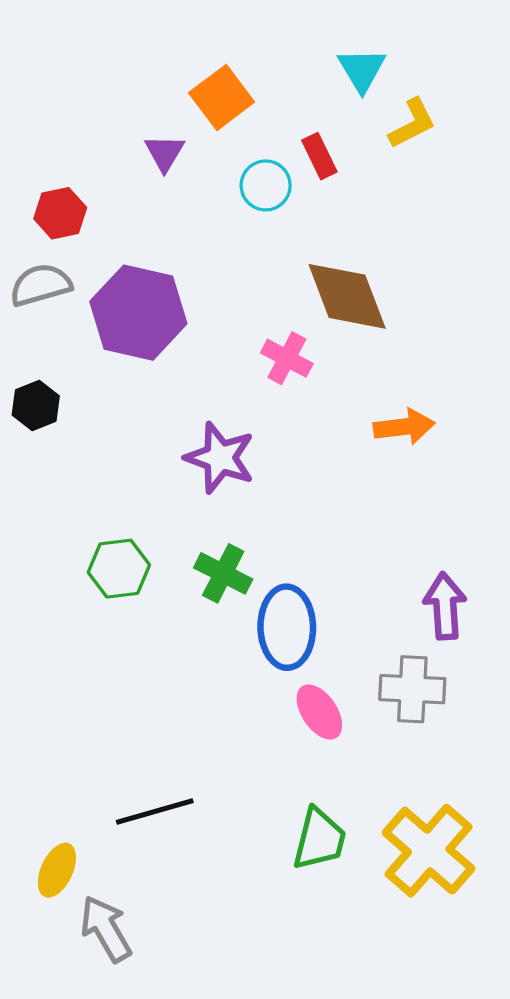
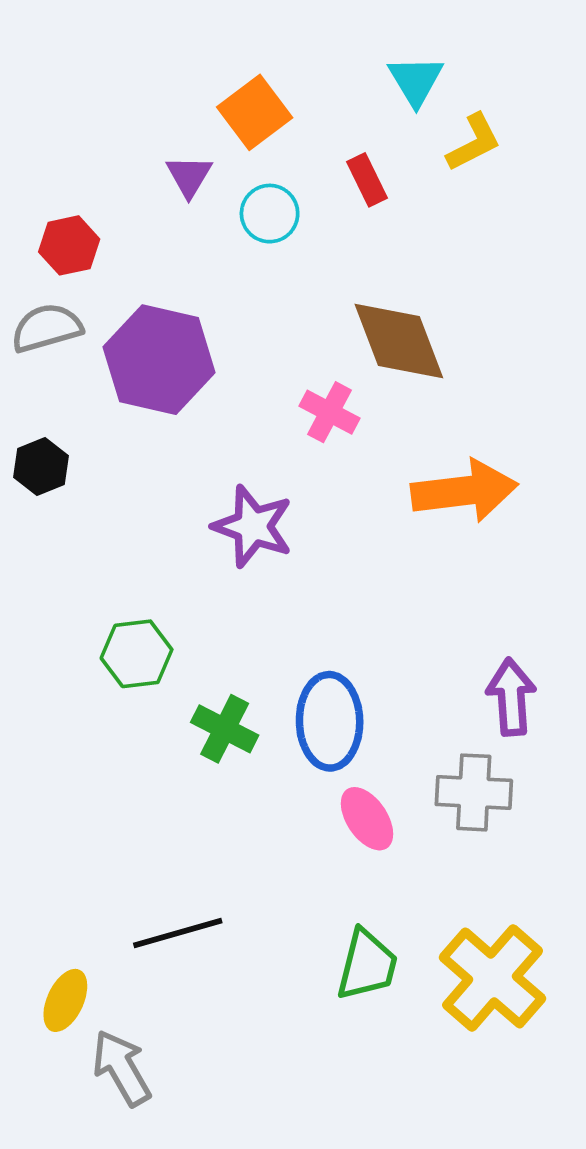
cyan circle: (266, 185) -> (270, 214), moved
orange arrow: (404, 427) -> (464, 491), size x1.5
green cross: (223, 573) -> (225, 729), moved

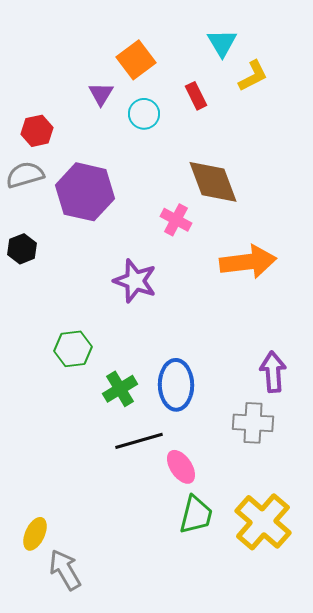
green cross: (225, 729) -> (120, 389), turned 32
pink ellipse: (367, 819) -> (181, 467), moved
black line: (178, 933) -> (139, 441), moved

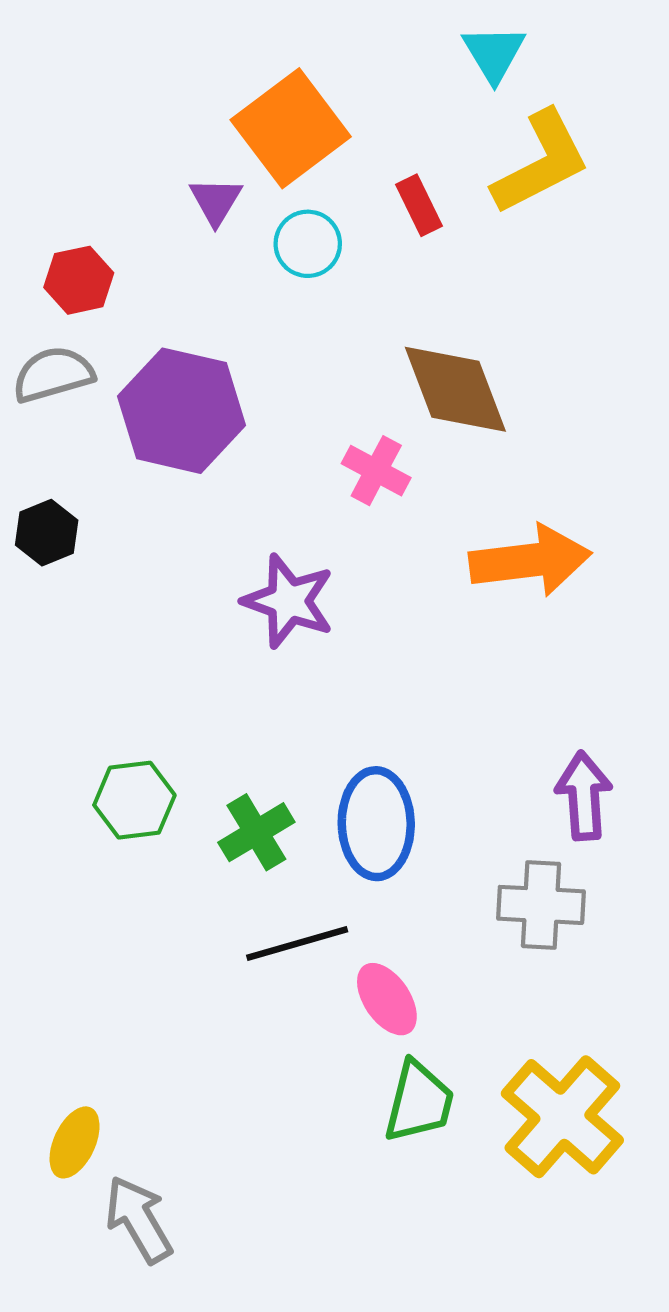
cyan triangle: (222, 43) -> (494, 53), moved
orange square: (136, 60) -> (291, 128), size x1.4
yellow L-shape: (253, 76) -> (541, 162), size x1.6
green hexagon: (73, 349) -> (134, 800), moved

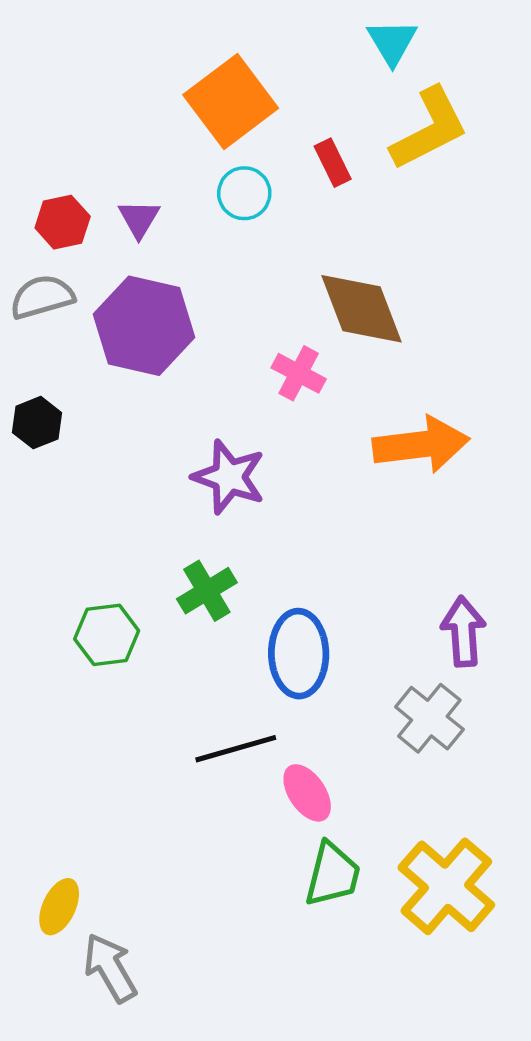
purple triangle: (216, 201) -> (139, 219), moved
green cross: (256, 832) -> (207, 591), moved
gray cross: (541, 905) -> (429, 718), turned 36

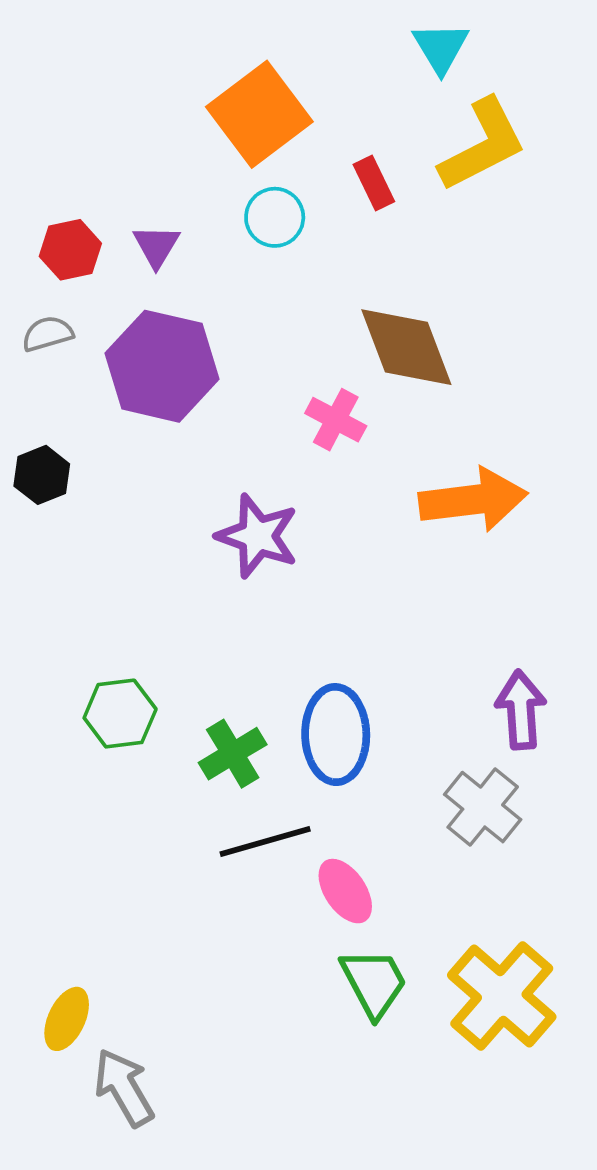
gray semicircle: (42, 297) -> (48, 334), size x0.7
green cross: (207, 591) -> (233, 754), moved
green trapezoid: (333, 874) -> (374, 983), turned -42

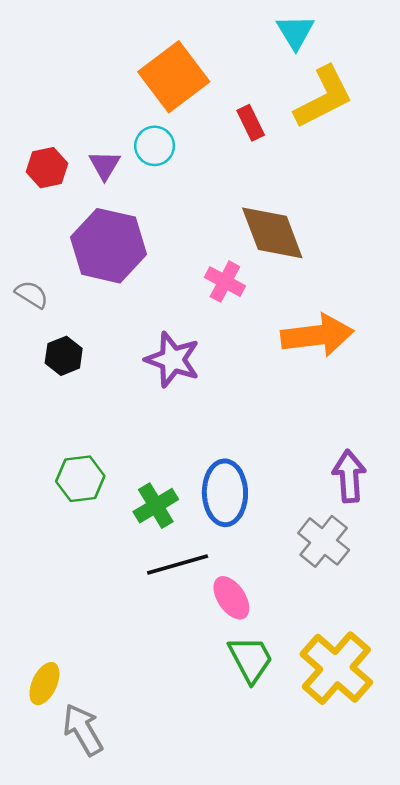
cyan circle: (275, 217) -> (155, 146), moved
gray semicircle: (48, 334) -> (32, 294), moved, turned 48
black hexagon: (42, 475) -> (64, 356), moved

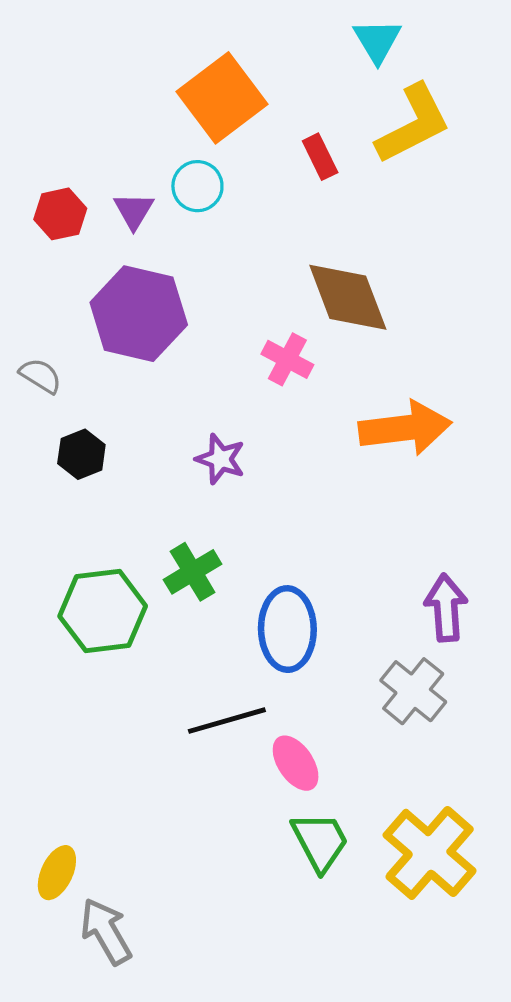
purple star: (172, 360) -> (220, 459), size x0.7
green hexagon: (80, 479) -> (103, 611), size x1.4
green cross: (156, 506) -> (193, 572), moved

